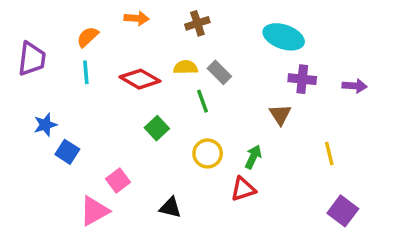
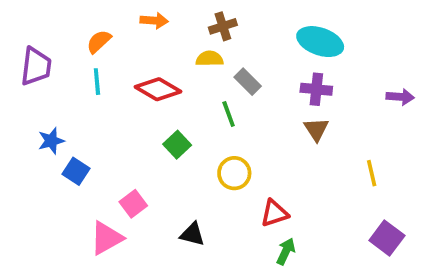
yellow semicircle: (186, 67) -> (209, 59), moved
purple cross: (302, 79) -> (316, 89), moved
green arrow: (253, 157) -> (286, 251), moved

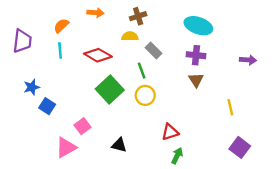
green square: (177, 145) -> (110, 89), size x1.6
yellow circle: (234, 173) -> (145, 95), moved

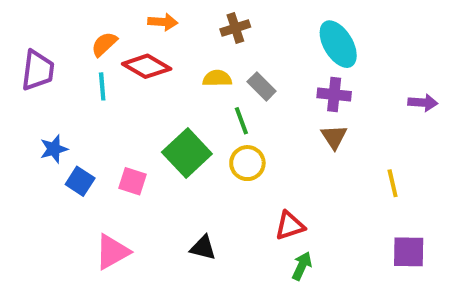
cyan ellipse: (198, 26) -> (338, 44), turned 40
yellow semicircle: (130, 36) -> (217, 78), moved
red diamond: (98, 55) -> (147, 66), moved
pink square: (83, 126) -> (132, 181), moved, turned -35
purple square: (240, 147) -> (409, 252), turned -36

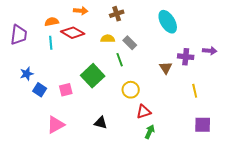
orange semicircle: (104, 44) -> (52, 22), turned 32
purple cross: (334, 95) -> (186, 57), moved
yellow circle: (247, 163) -> (131, 90), moved
pink square: (132, 181) -> (66, 90), turned -32

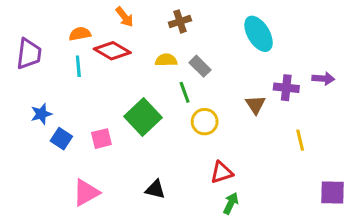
orange arrow: (81, 11) -> (125, 17), turned 48
yellow circle: (131, 90) -> (205, 122), moved
purple square: (203, 125) -> (332, 192), moved

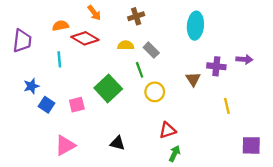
cyan ellipse: (259, 34) -> (195, 26), turned 36
cyan line: (78, 66) -> (59, 59), moved

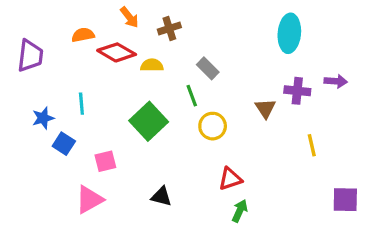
brown cross: (136, 16) -> (169, 28), moved
cyan ellipse: (195, 26) -> (289, 33), moved
yellow semicircle: (126, 45) -> (152, 65), moved
cyan line: (59, 59) -> (81, 104), moved
pink square: (77, 105) -> (105, 161), moved

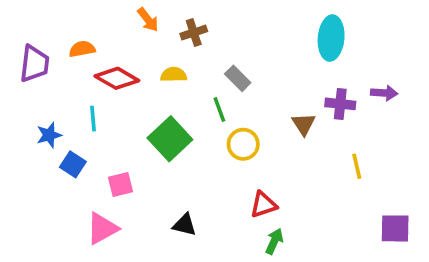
orange semicircle: (83, 35) -> (82, 49), moved
red diamond: (117, 52) -> (117, 78), moved

